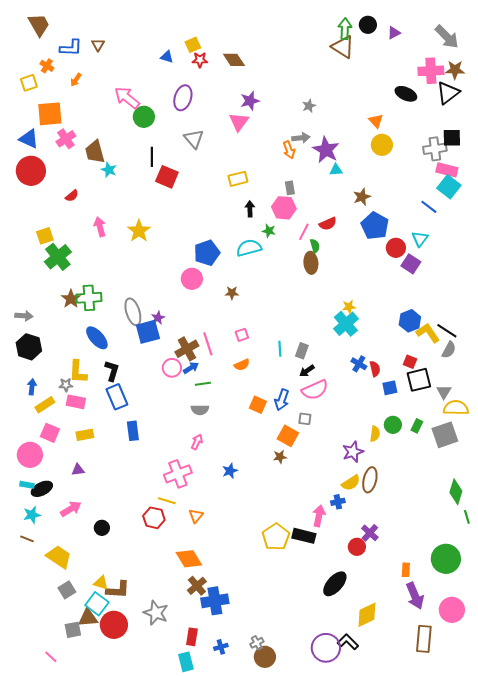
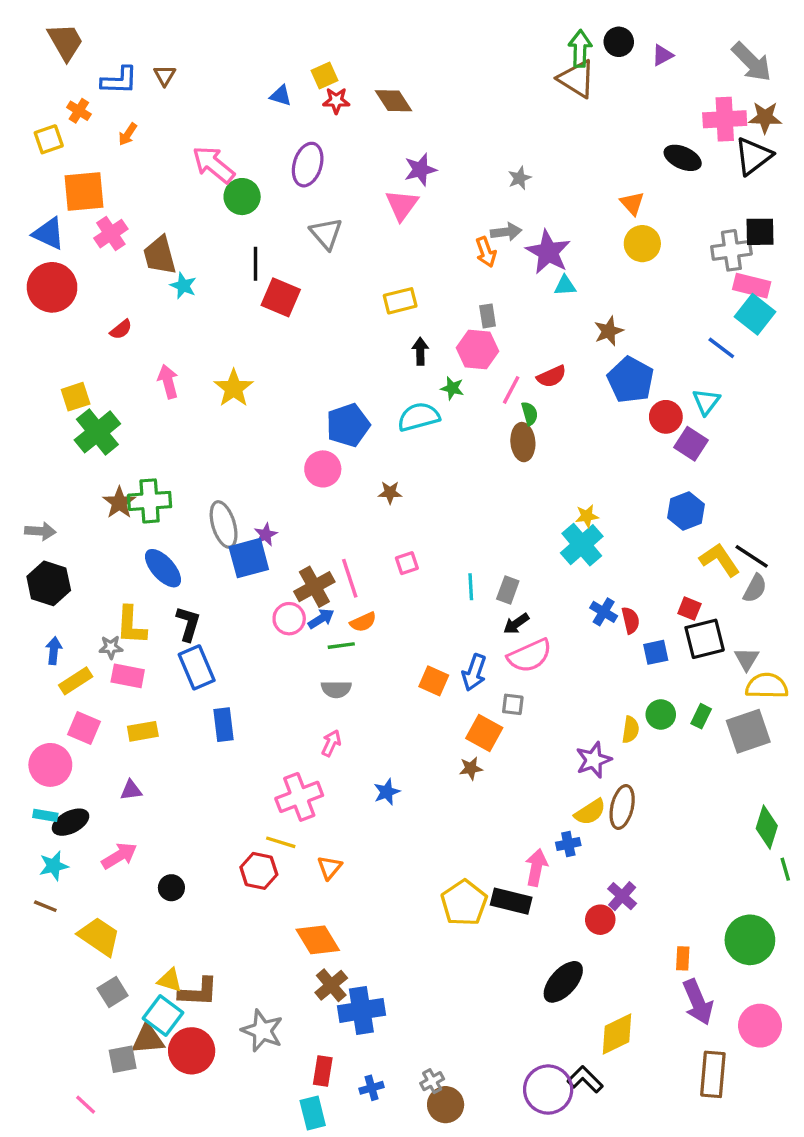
blue hexagon: (410, 321) -> (686, 511), moved
orange semicircle: (242, 365) -> (363, 622), moved

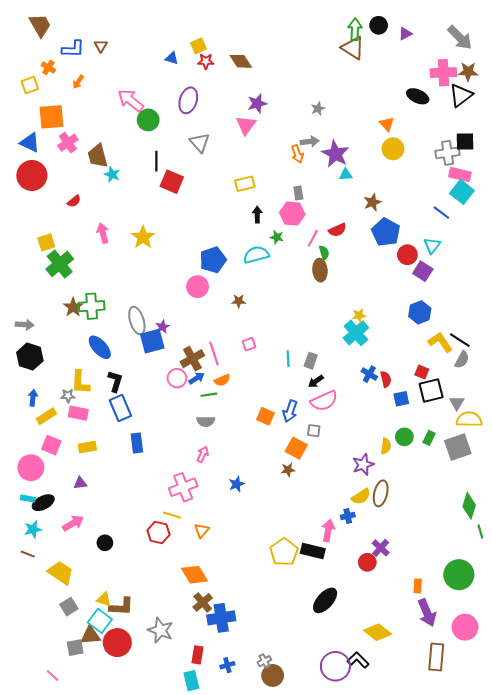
black ellipse: (563, 982) -> (325, 600), moved
yellow diamond: (617, 1034) -> (378, 632), turned 64

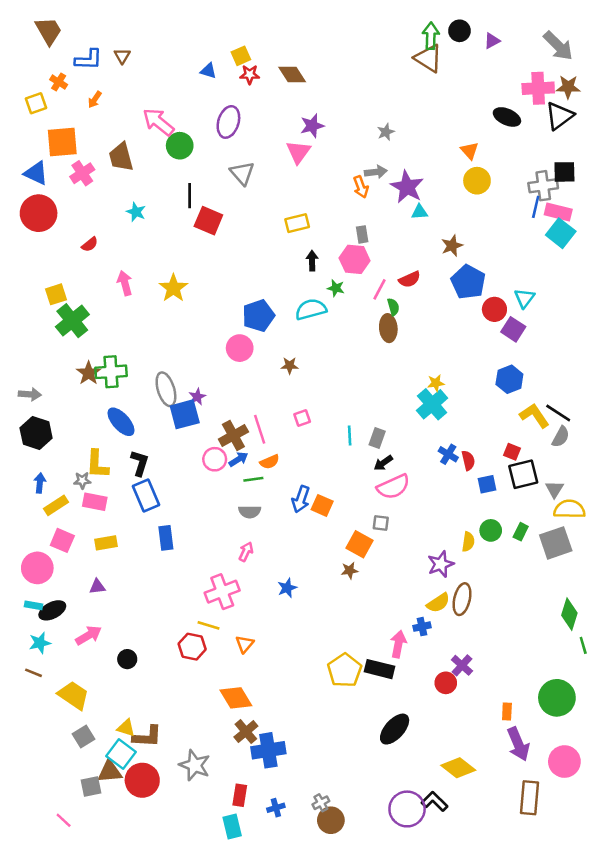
brown trapezoid: (98, 156) -> (121, 157), moved
blue line: (441, 213) -> (536, 207), moved, turned 66
blue arrow: (290, 411) -> (301, 499), moved

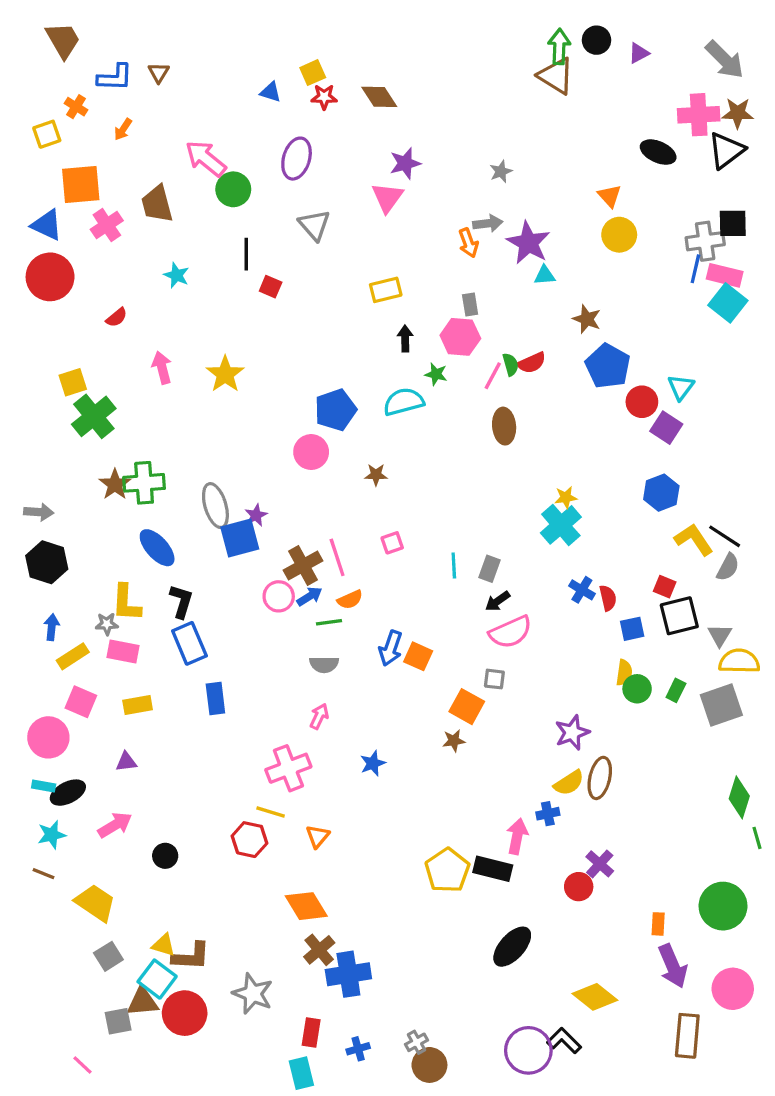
red square: (208, 221) -> (271, 287), size x0.6
brown star: (452, 246) -> (587, 319), turned -30
green semicircle: (393, 307) -> (511, 364), moved
yellow semicircle: (468, 542) -> (624, 673), moved

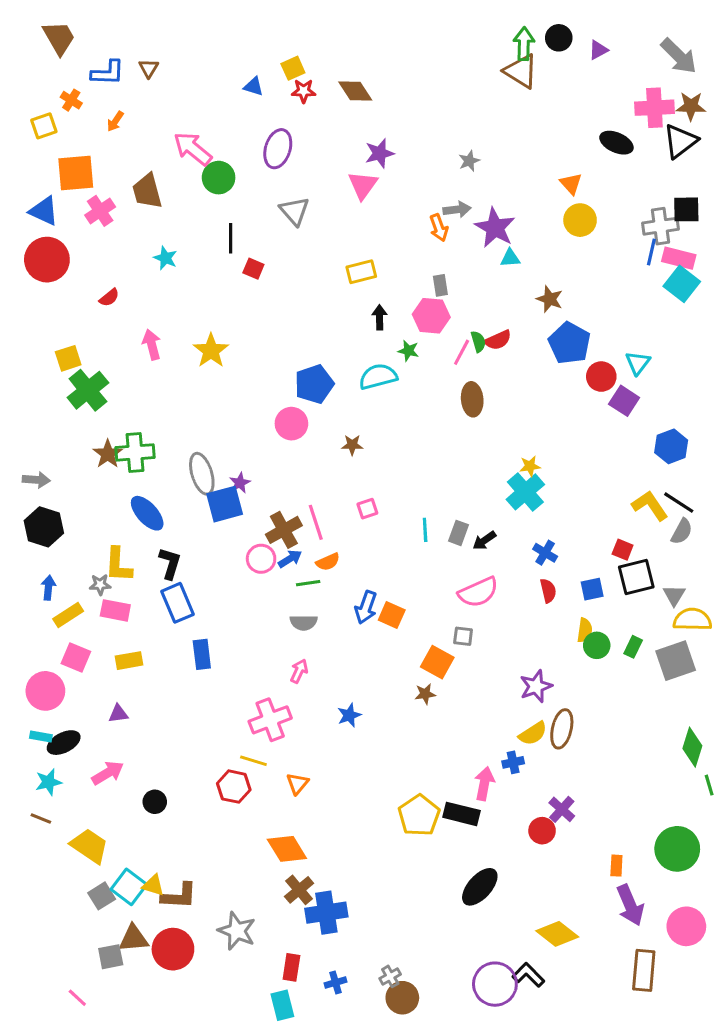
blue hexagon: (661, 493) -> (671, 446), moved
red semicircle: (608, 598) -> (548, 591), moved
black arrow: (498, 601) -> (484, 541), moved
cyan square: (157, 979) -> (129, 887), moved

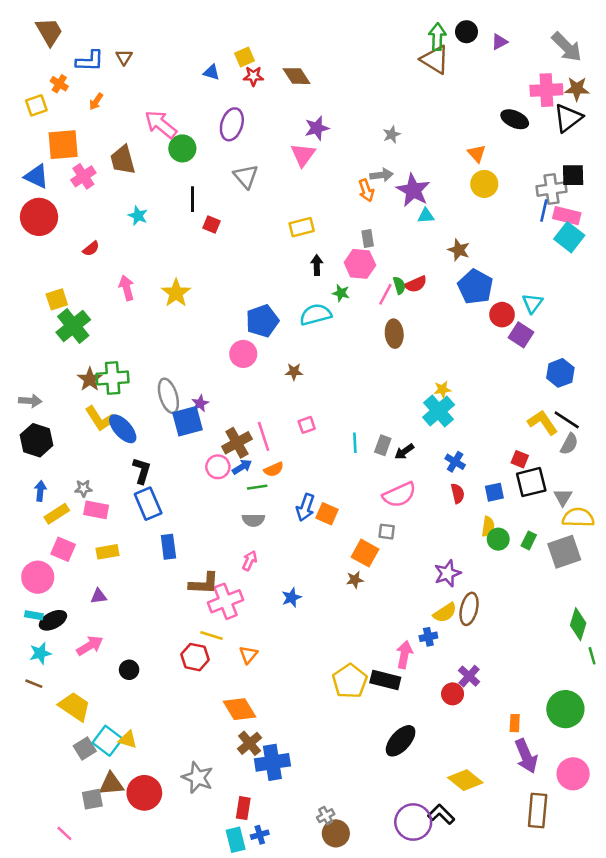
yellow L-shape: (118, 565) -> (100, 419), moved, turned -36
brown L-shape: (179, 896) -> (204, 584), moved
blue cross: (335, 983) -> (260, 835), moved

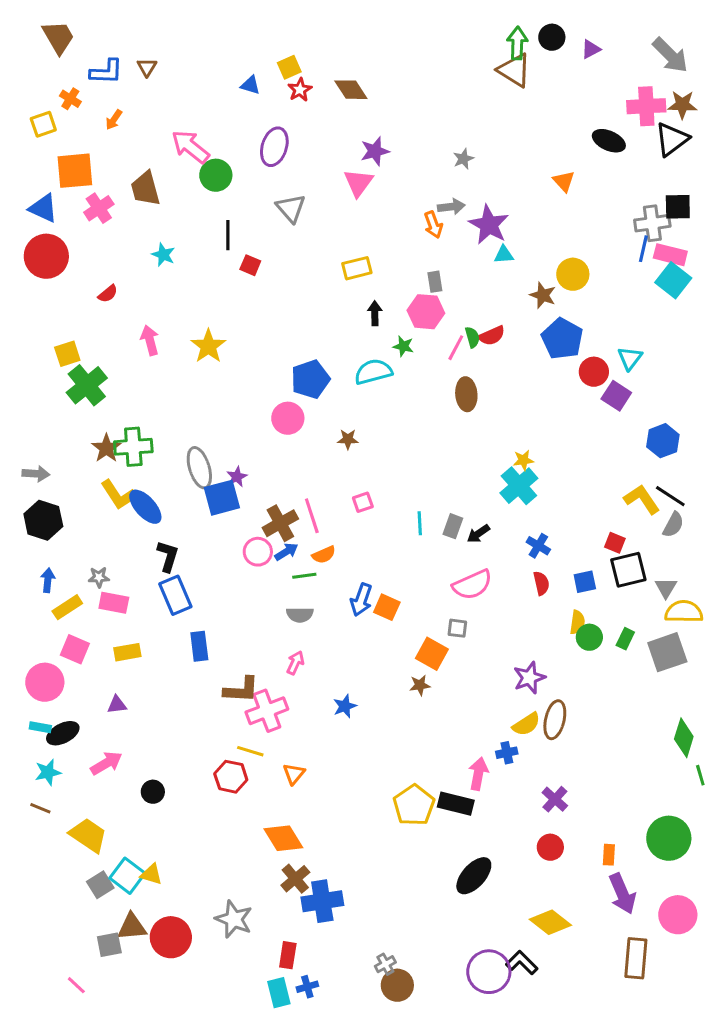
red star: (253, 76) -> (300, 90), turned -30
yellow circle: (484, 184) -> (573, 274), moved
red circle: (453, 694) -> (550, 847), moved

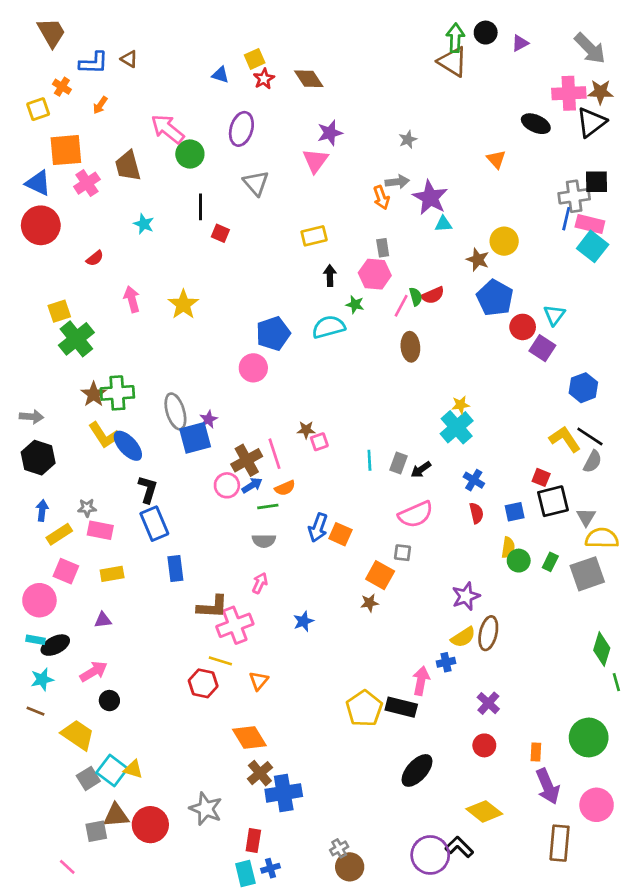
brown triangle: (147, 67) -> (129, 59), turned -30
brown star: (348, 439) -> (306, 430), moved
black circle: (153, 792) -> (109, 701), moved

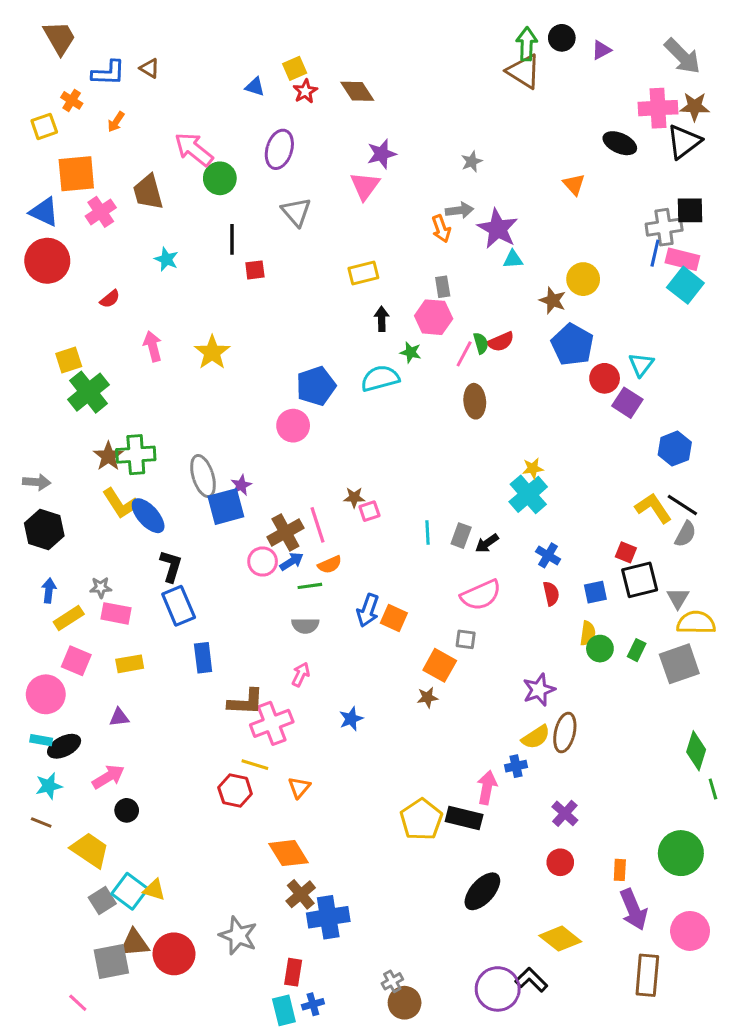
red square: (220, 233) -> (255, 270), turned -30
gray square: (96, 831) -> (111, 962), size x1.4

